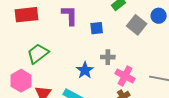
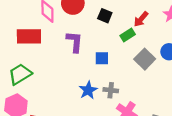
green trapezoid: (38, 54) -> (20, 74), moved
blue star: (85, 70) -> (88, 90), moved

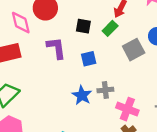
black square: (105, 16) -> (83, 26), moved
gray square: (145, 59) -> (134, 50), turned 30

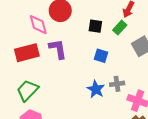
purple L-shape: (56, 48) -> (58, 49), moved
blue square: (89, 59) -> (101, 56), turned 32

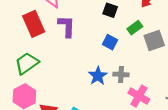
green rectangle: (120, 28) -> (135, 28), moved
red rectangle: (27, 53) -> (34, 24), turned 70

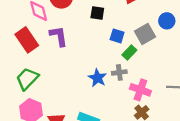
green rectangle: (135, 28) -> (129, 53), moved
blue square: (110, 42) -> (117, 36), moved

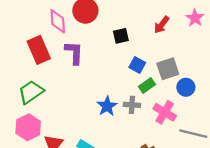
black square: (97, 13) -> (121, 36), turned -32
blue circle: (167, 21) -> (186, 87), moved
pink cross: (140, 90) -> (165, 112), moved

